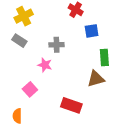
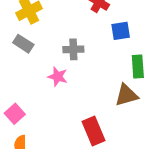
pink square: (30, 89) -> (15, 114), moved
red rectangle: (71, 105) -> (93, 131), turned 48

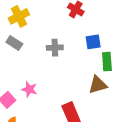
blue square: (121, 31) -> (93, 42), moved
pink star: (58, 77) -> (29, 89), moved

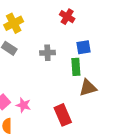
green rectangle: (107, 62) -> (76, 67), moved
pink star: (29, 89) -> (23, 105), moved

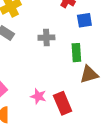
blue square: (83, 47) -> (84, 20), moved
pink star: (23, 105) -> (38, 96), moved

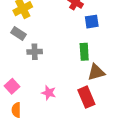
gray cross: (46, 38) -> (35, 52), moved
red rectangle: (63, 103) -> (86, 97), moved

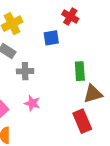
blue square: (92, 22) -> (51, 38), moved
pink star: (49, 93) -> (32, 103), moved

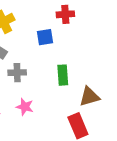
red cross: (70, 17) -> (65, 14), turned -35
green rectangle: (80, 71) -> (63, 75), moved

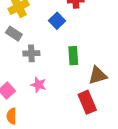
blue square: (45, 37) -> (57, 21), turned -35

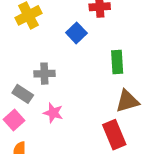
gray rectangle: (14, 34) -> (23, 94), moved
green rectangle: (73, 56) -> (117, 62), moved

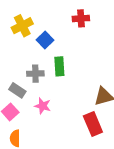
blue square: (76, 33) -> (45, 40), moved
green rectangle: (117, 62) -> (59, 66), moved

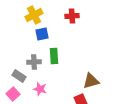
yellow cross: (22, 26) -> (34, 15), moved
blue square: (45, 40) -> (42, 34), turned 32

